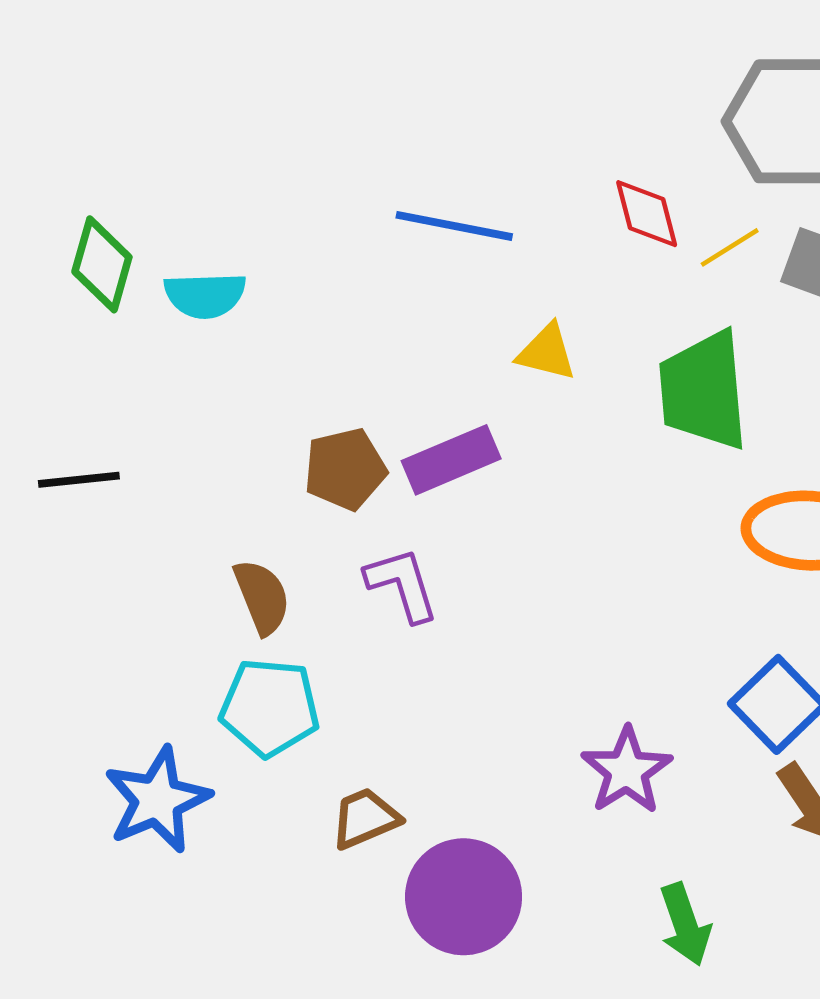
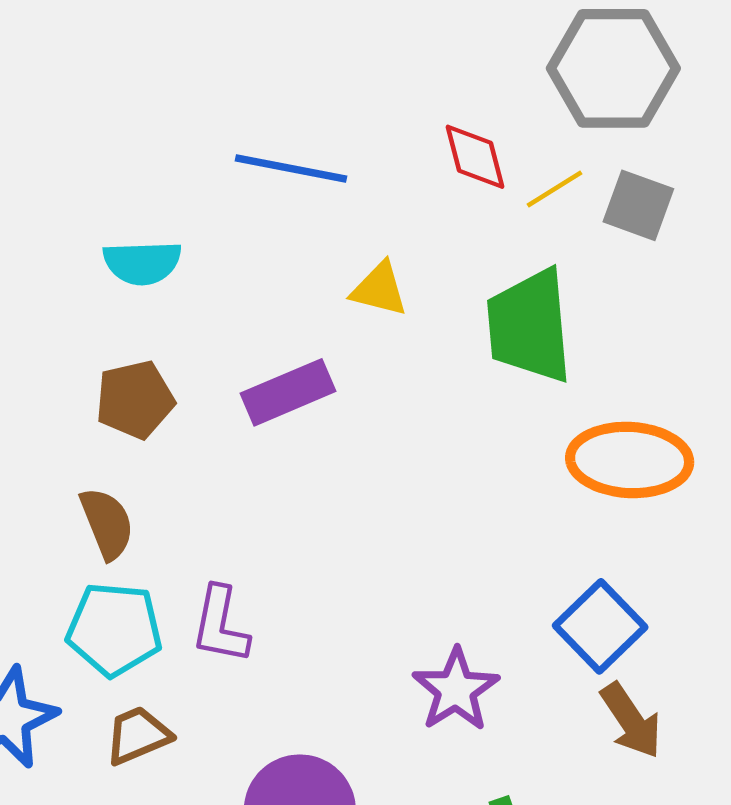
cyan semicircle: (205, 295) -> (142, 263), moved
brown pentagon: (345, 469) -> (135, 400), moved
purple L-shape: (402, 584) -> (220, 625), moved, turned -152
brown trapezoid: (365, 818) -> (138, 735), moved

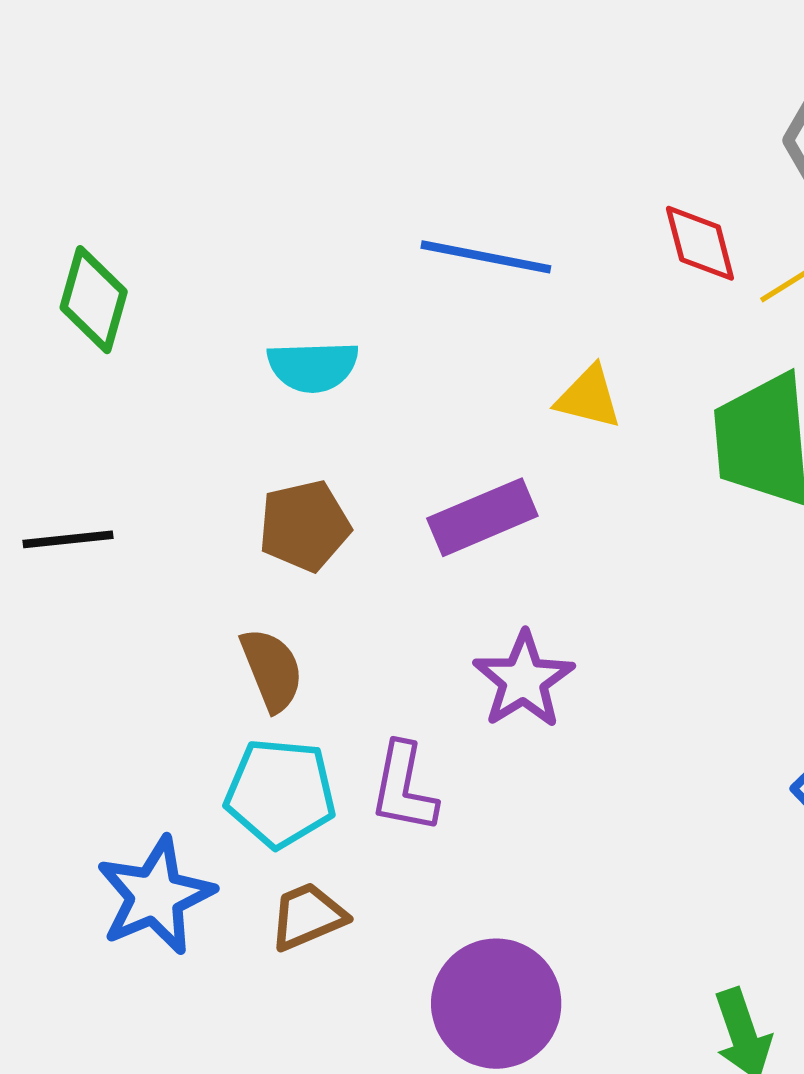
purple star: (456, 690) -> (524, 680), moved

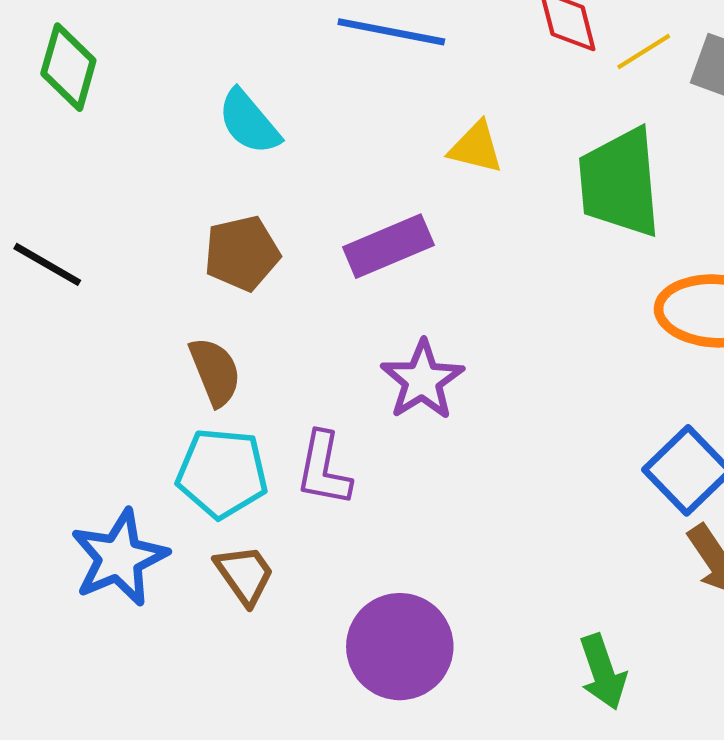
cyan semicircle: (313, 366) -> (249, 122), turned 52
black line: (68, 539) -> (47, 264), turned 36
brown trapezoid: (308, 916) -> (245, 575), turned 78

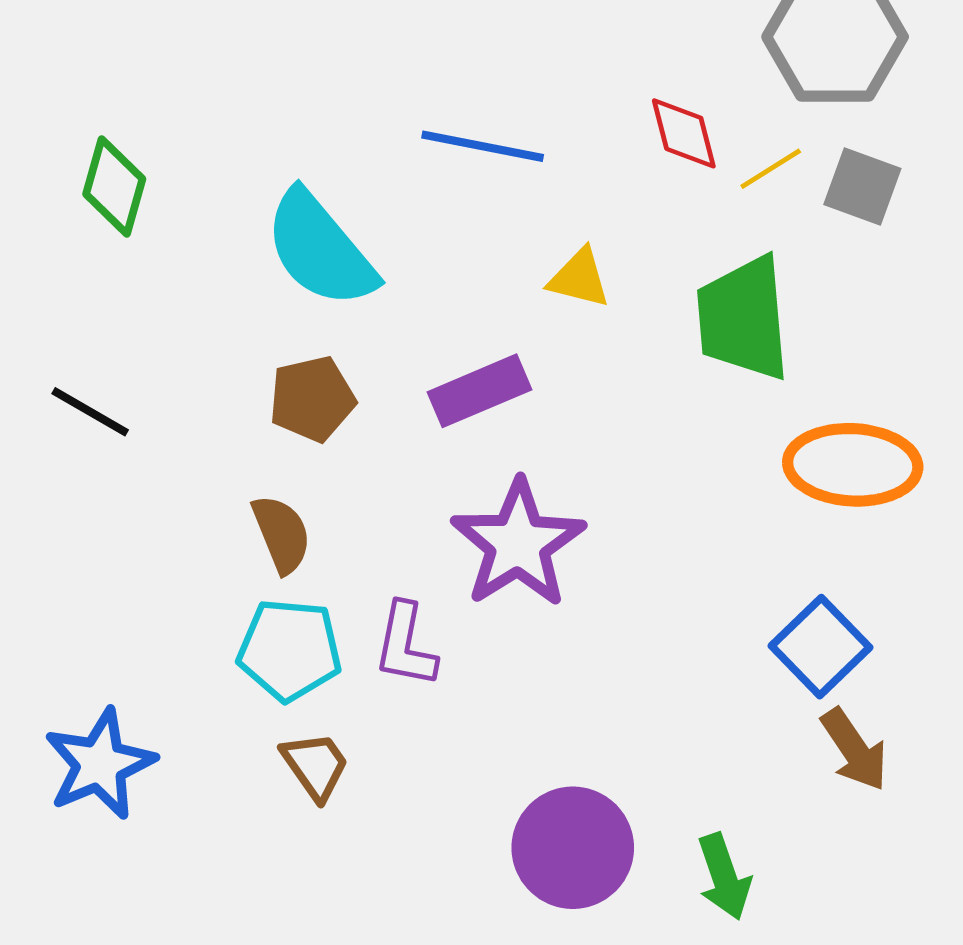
cyan semicircle: (249, 122) -> (320, 249), size x1.6
purple star: (422, 380) -> (518, 544), size x1.4
blue star: (119, 558) -> (100, 764), moved
purple circle: (400, 647) -> (573, 848), moved

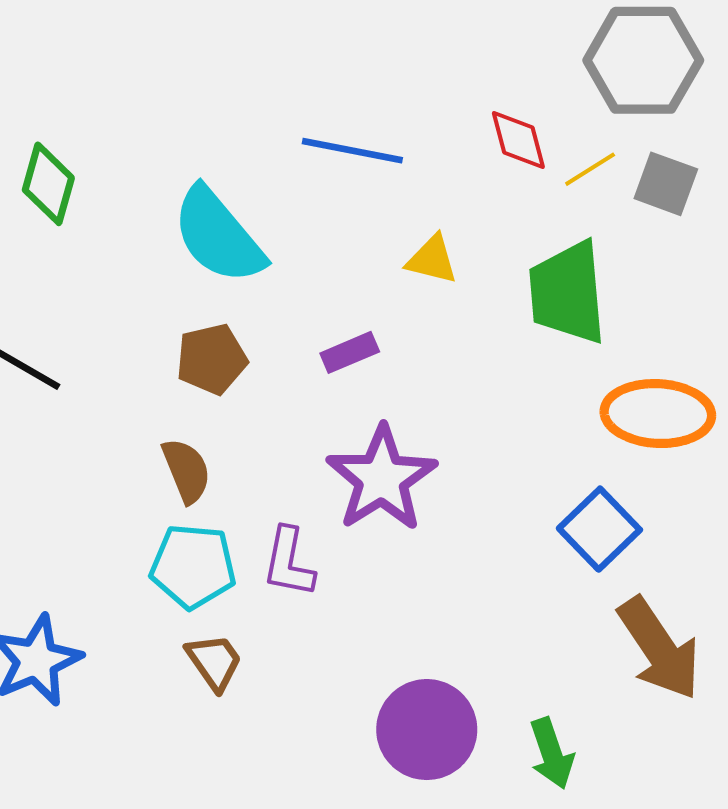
purple rectangle: (479, 391) -> (350, 352), size x0.7
blue square: (821, 647) -> (599, 529), moved
brown arrow: (854, 750) -> (659, 649), size x1.5

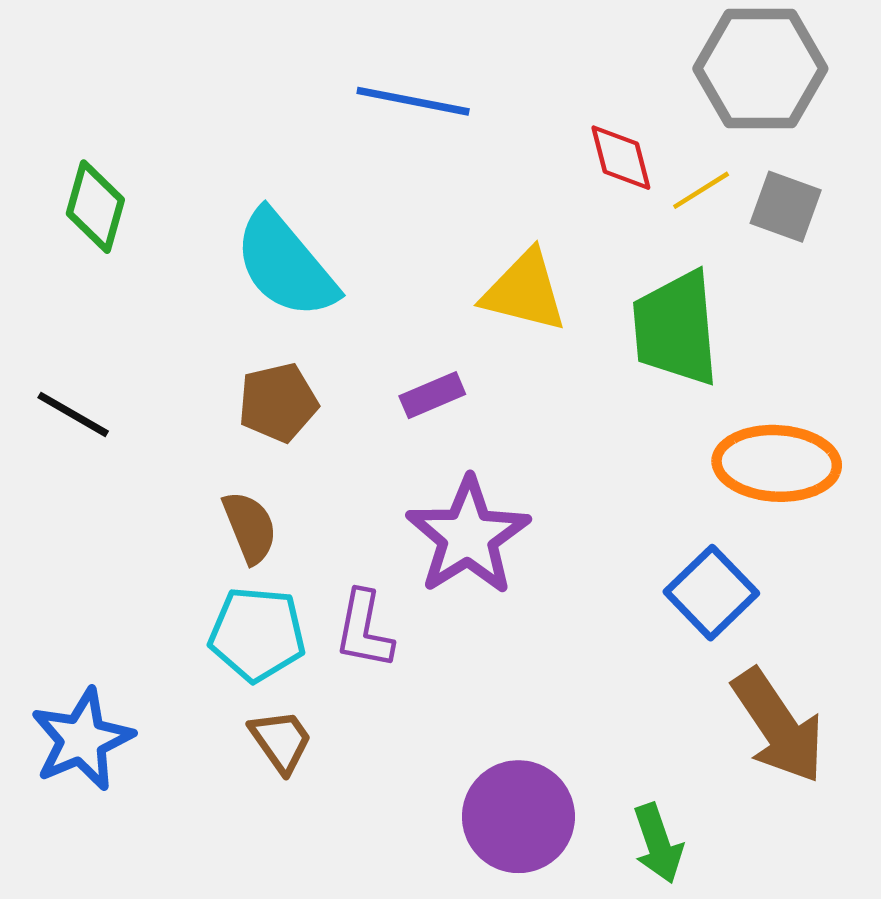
blue line: (352, 151) -> (413, 101), moved
yellow triangle: (432, 259) -> (524, 291), size x1.5

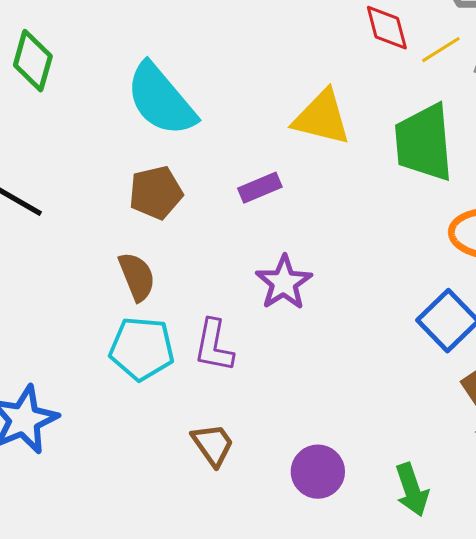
purple star: (468, 536) -> (284, 283), size x0.7
brown trapezoid: (281, 741) -> (213, 445), moved
purple circle: (518, 817) -> (318, 472), size x0.7

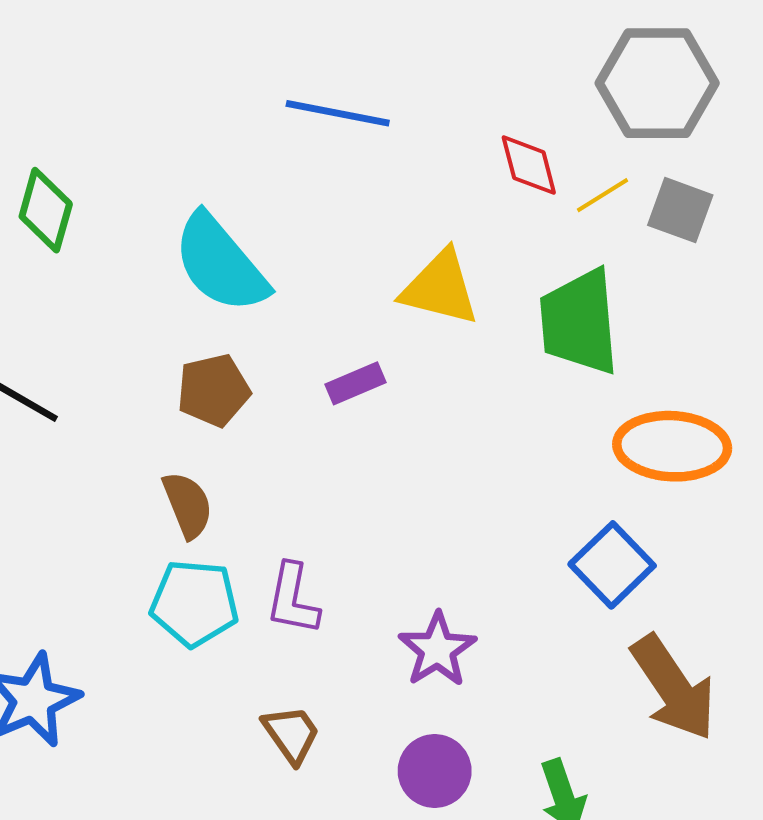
purple star: (284, 283) -> (437, 650), moved

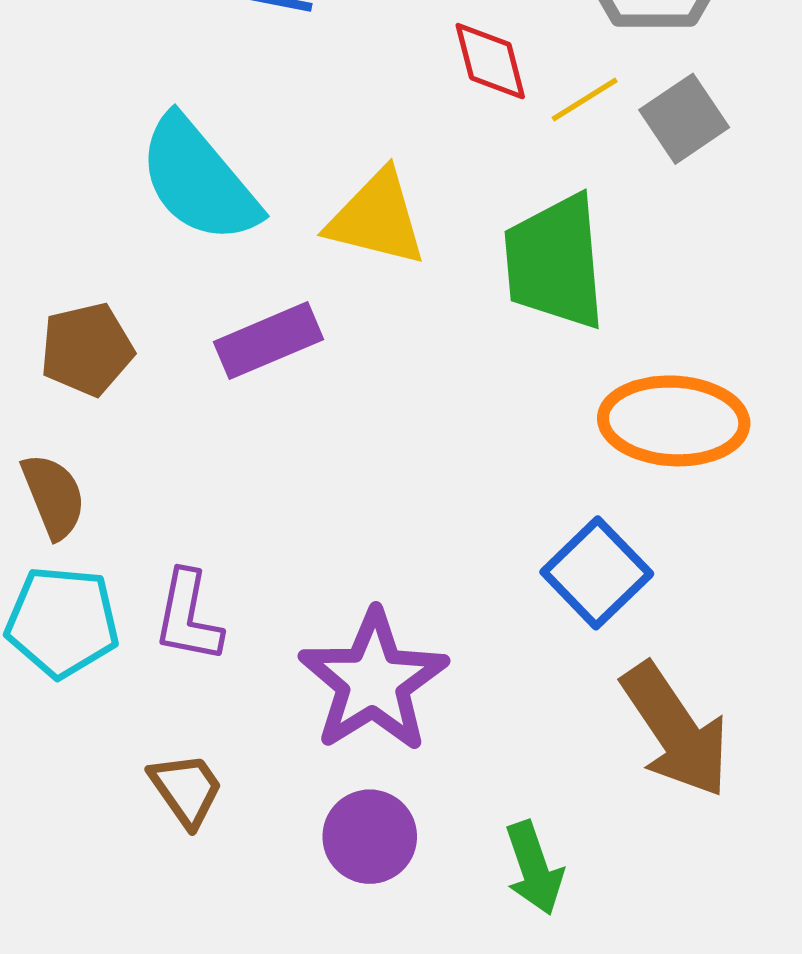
gray square: (680, 210) -> (684, 119), turned 36
cyan semicircle: (220, 263) -> (199, 180), moved
purple rectangle: (355, 383) -> (268, 341), size x1.4
purple star: (437, 650) -> (373, 681), size x1.5

